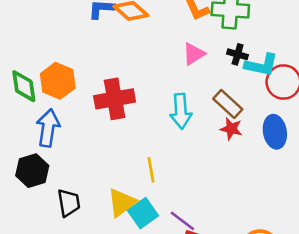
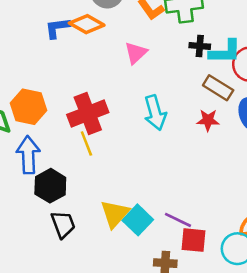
pink triangle: (194, 54) -> (136, 53), moved
brown rectangle: (228, 104) -> (218, 88), moved
yellow line: (151, 170) -> (86, 143), moved
black hexagon: (32, 171) -> (50, 186), moved

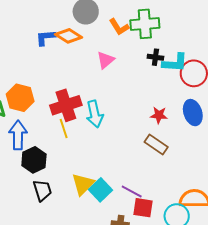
brown rectangle: (218, 88) -> (156, 144), moved
cyan arrow: (155, 113) -> (95, 114), moved

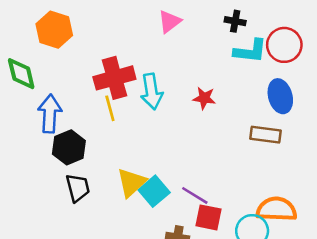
cyan L-shape: (175, 63) -> (250, 51), moved
orange hexagon: (20, 98) -> (54, 30), moved
red star: (159, 115) -> (204, 98), moved
brown rectangle: (156, 144) -> (265, 135), moved, turned -30

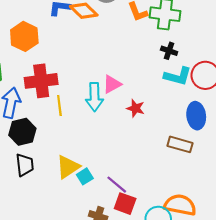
pink triangle: (170, 21) -> (112, 84), moved
red cross: (114, 78) -> (41, 81), moved
cyan square: (154, 191) -> (85, 176), size x0.7

